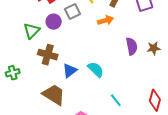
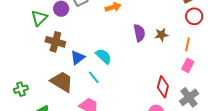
green cross: (13, 73) -> (21, 89), moved
cyan line: (116, 100) -> (94, 77), moved

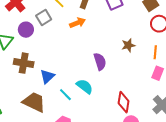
purple semicircle: (139, 33) -> (100, 62), moved
cyan semicircle: (104, 56) -> (85, 86), moved
red diamond: (163, 87) -> (124, 102), moved

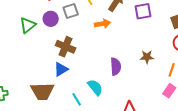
brown cross: (24, 63) -> (66, 47), moved
cyan line: (65, 95) -> (77, 99), moved
brown trapezoid: (34, 102) -> (42, 91), turned 140

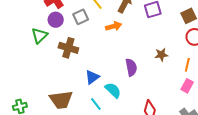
purple circle: (51, 19) -> (56, 20), moved
brown cross: (66, 47) -> (68, 48), moved
blue triangle: (61, 69) -> (92, 77), moved

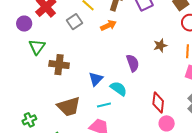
purple circle: (56, 20) -> (24, 24), moved
brown cross: (68, 48) -> (59, 65), moved
cyan line: (96, 104) -> (104, 105), turned -56

